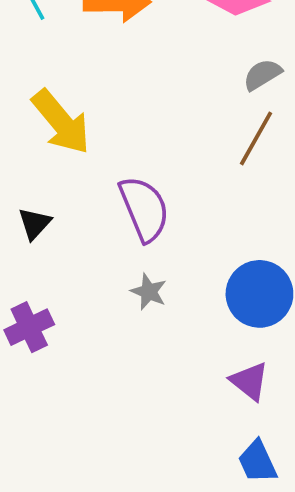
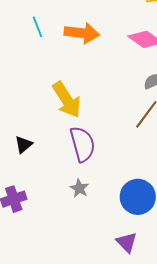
yellow arrow: (61, 122) -> (67, 100), moved

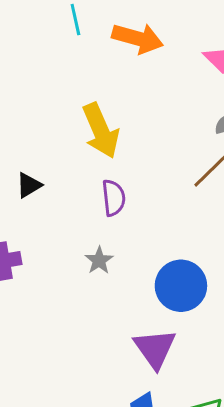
purple semicircle: (82, 144) -> (114, 198), size x0.7
purple triangle: (127, 242) -> (155, 349), size x1.4

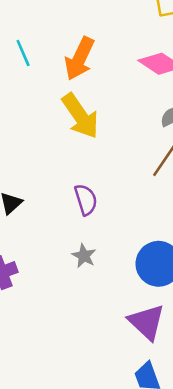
orange arrow: (138, 38) -> (80, 59), turned 111
yellow arrow: (101, 131) -> (80, 116), moved

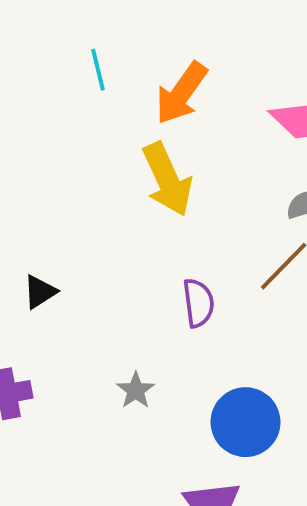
purple semicircle: (86, 200) -> (198, 303), moved

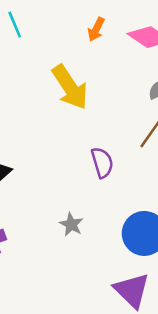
orange arrow: (181, 93) -> (96, 29), moved, size x0.6

